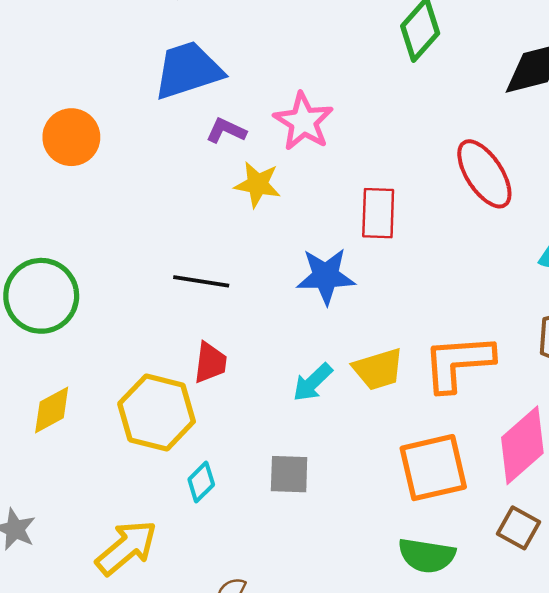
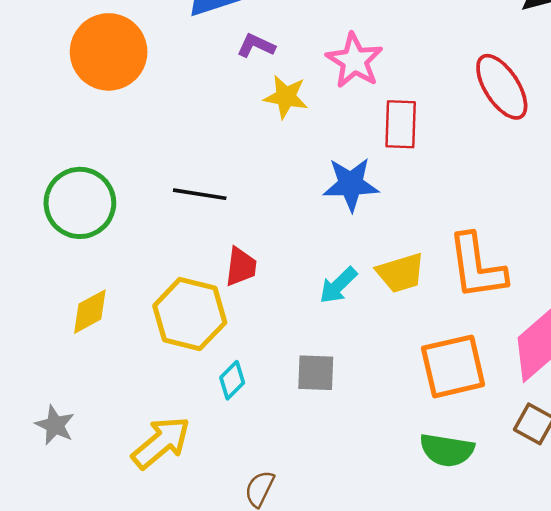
pink star: (303, 121) -> (354, 61), moved
orange circle: (71, 137) -> (109, 52), size x1.4
black line: (201, 281) -> (200, 194), moved
orange L-shape: (458, 363) -> (477, 267), turned -94

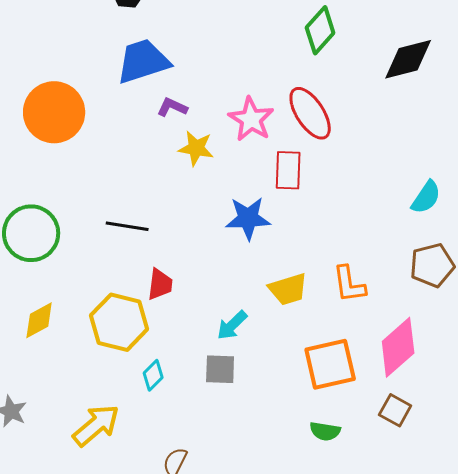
red ellipse: (502, 87) -> (310, 113), moved
orange L-shape: (477, 267) -> (349, 284), size x0.7
cyan arrow: (338, 285) -> (232, 325), moved
green semicircle: (447, 450) -> (325, 431), size x0.7

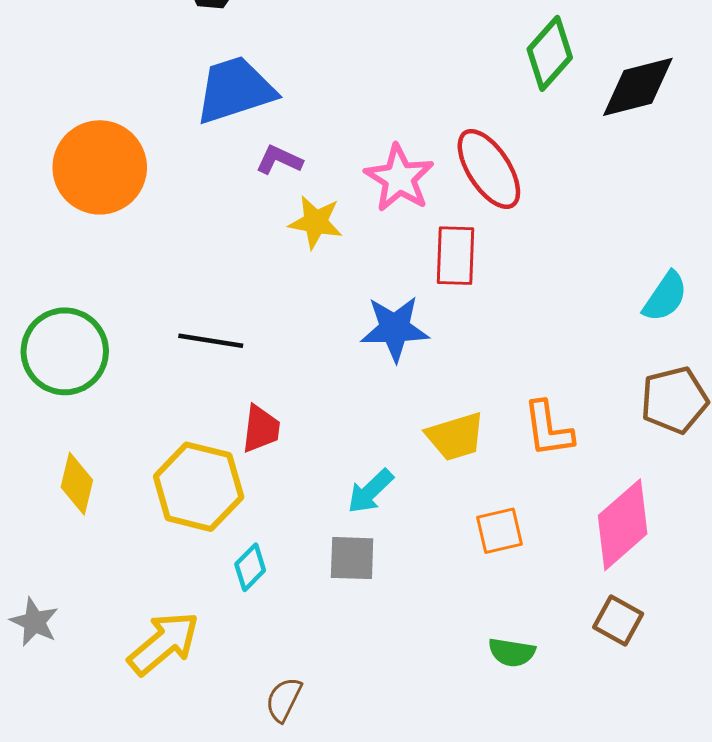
green diamond: (320, 30) -> (550, 53), moved
yellow diamond: (39, 320) -> (77, 484), turned -48
orange square: (330, 364) -> (500, 531), moved, size x0.6

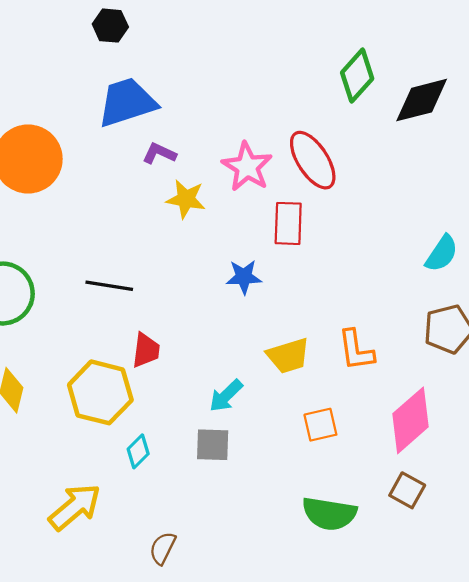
blue star: (395, 329) -> (244, 277), size x0.7
green semicircle: (512, 652) -> (329, 514), size x1.6

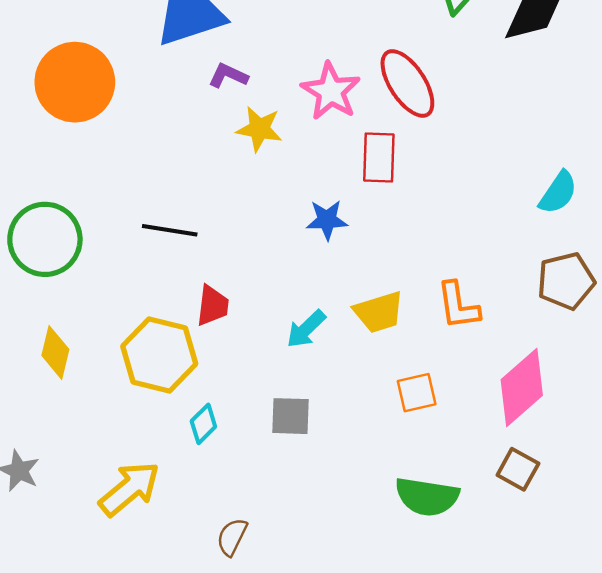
cyan arrow: (226, 396) -> (306, 329), moved

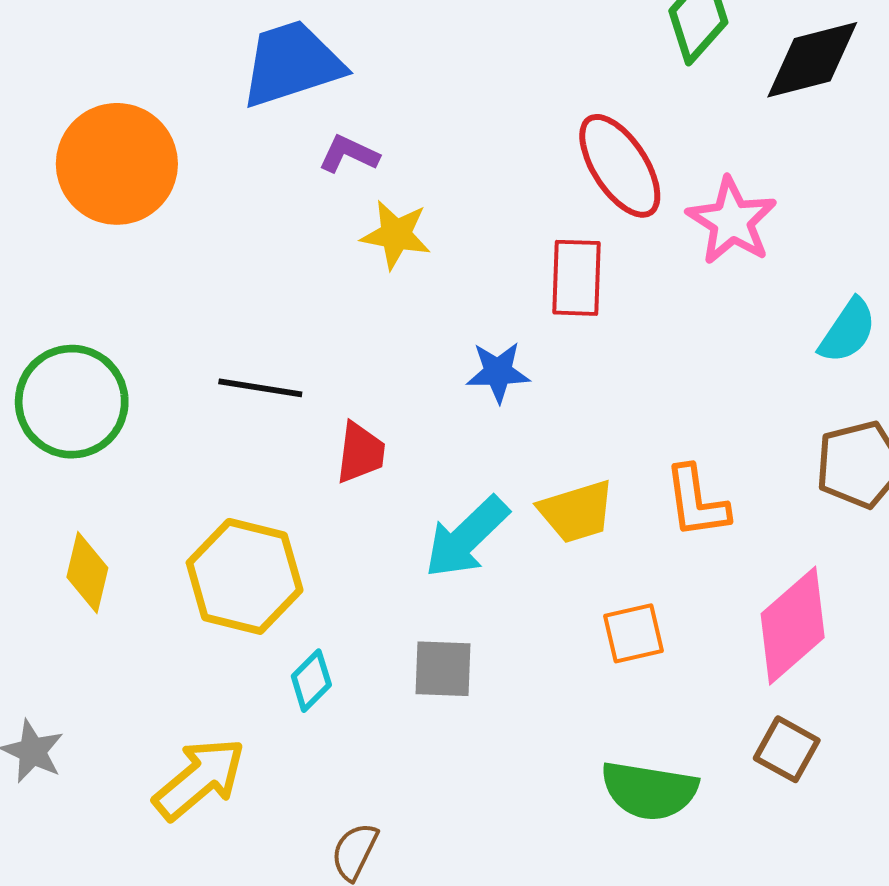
pink star: (331, 91) -> (732, 221), moved
red trapezoid: (213, 306) -> (360, 453), moved
cyan arrow: (306, 329) -> (467, 537), size x1.4

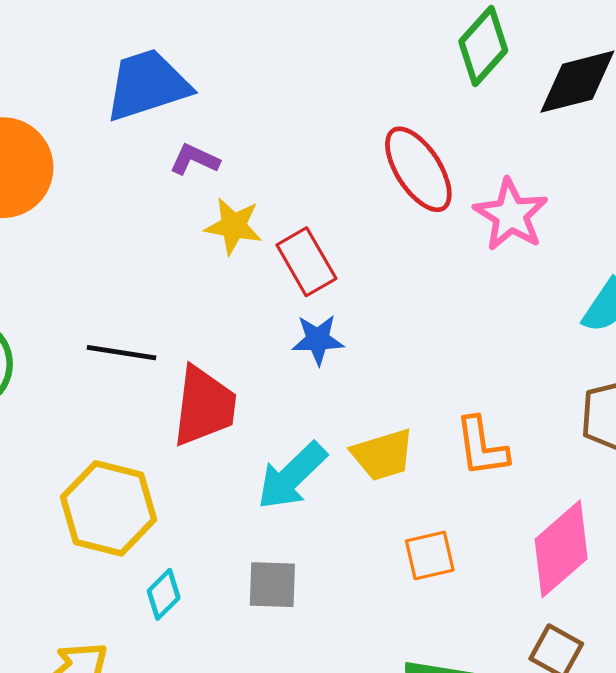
red rectangle: (577, 278) -> (306, 262), moved, turned -32
red trapezoid: (360, 453) -> (204, 406), size x1.6

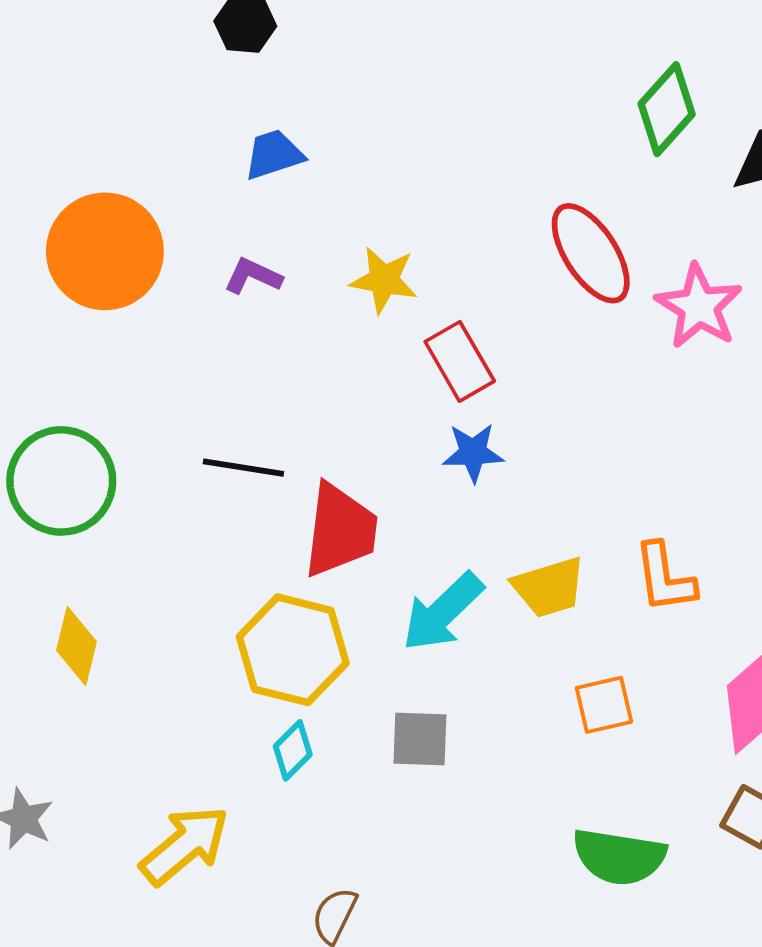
blue trapezoid: (147, 85) -> (274, 155), size x0.6
purple L-shape: (194, 160) -> (253, 276), moved
yellow star: (233, 226) -> (384, 280), moved
yellow hexagon: (108, 508) -> (293, 650), moved

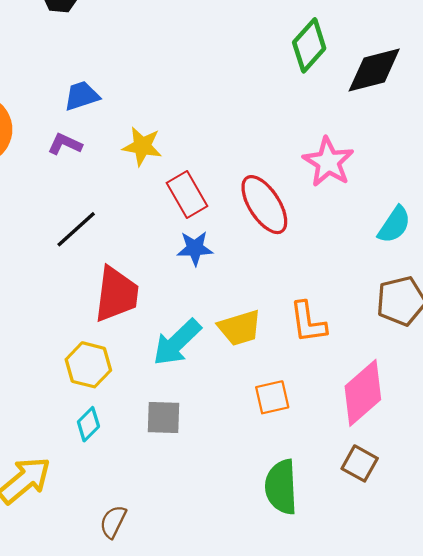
blue trapezoid: (274, 155) -> (82, 96), moved
red ellipse: (591, 253) -> (264, 205), moved
black line: (243, 468) -> (76, 229), moved, turned -51
yellow hexagon: (293, 650) -> (88, 365), size x0.7
green semicircle: (619, 857) -> (281, 487), turned 78

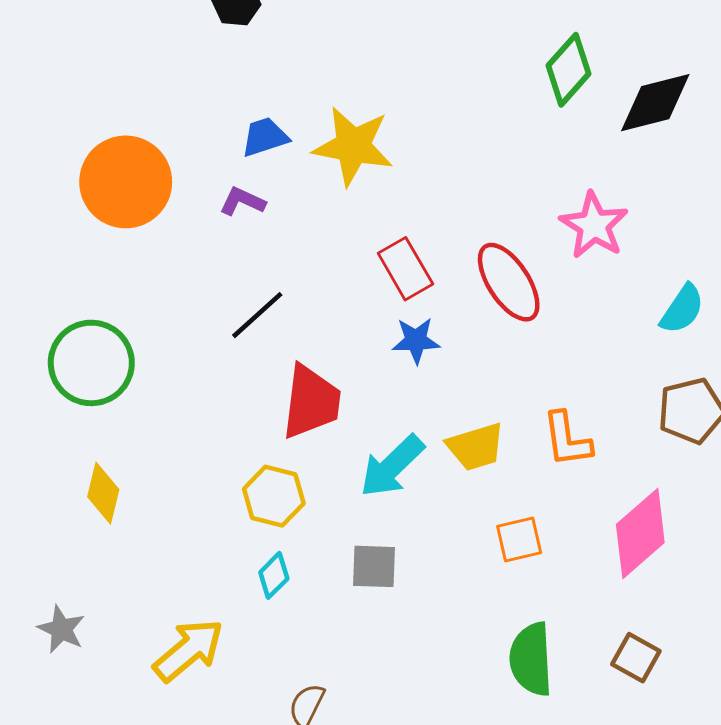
yellow star: (142, 146) -> (353, 146), moved, size x1.5
brown square: (360, 463) -> (636, 658), moved

